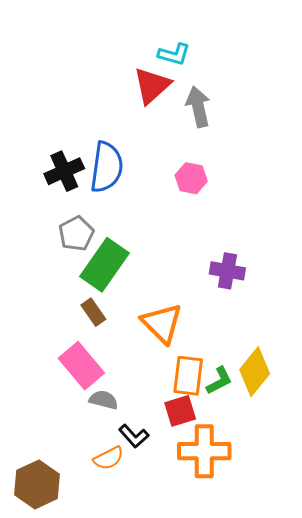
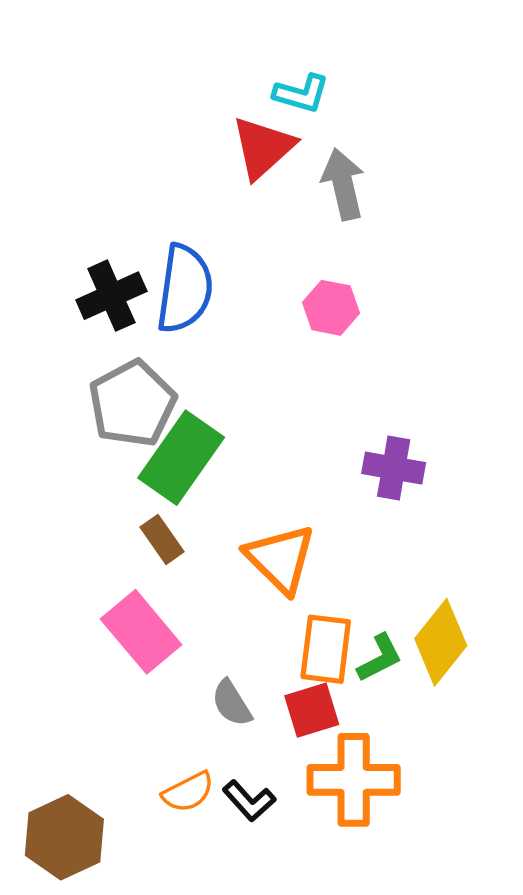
gray pentagon: (76, 234) -> (132, 404), size x1.4
gray semicircle: (104, 400) -> (232, 703), moved, turned -136
black L-shape: (134, 436) -> (249, 801), moved

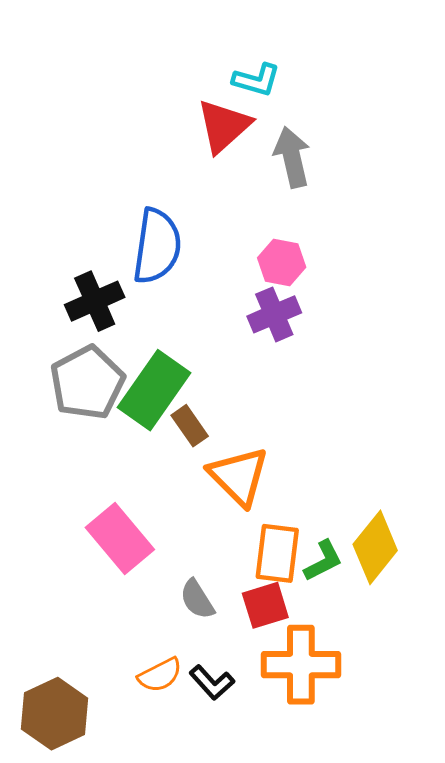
black cross: (111, 296) -> (95, 301), moved
gray pentagon: (132, 404) -> (87, 383), moved
purple cross: (394, 468) -> (274, 314), moved, turned -33
brown rectangle: (162, 539) -> (190, 426), moved

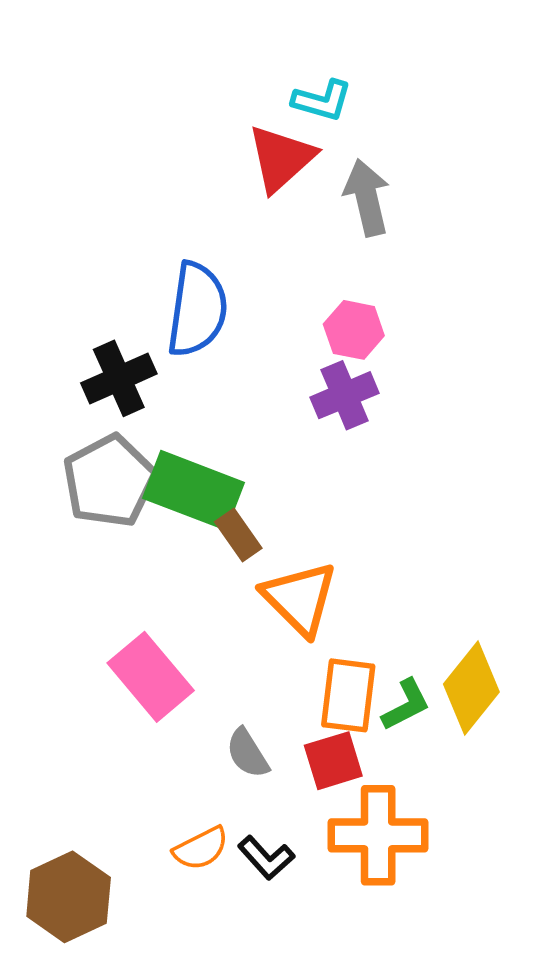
green rectangle: (154, 390) -> (193, 490), turned 76

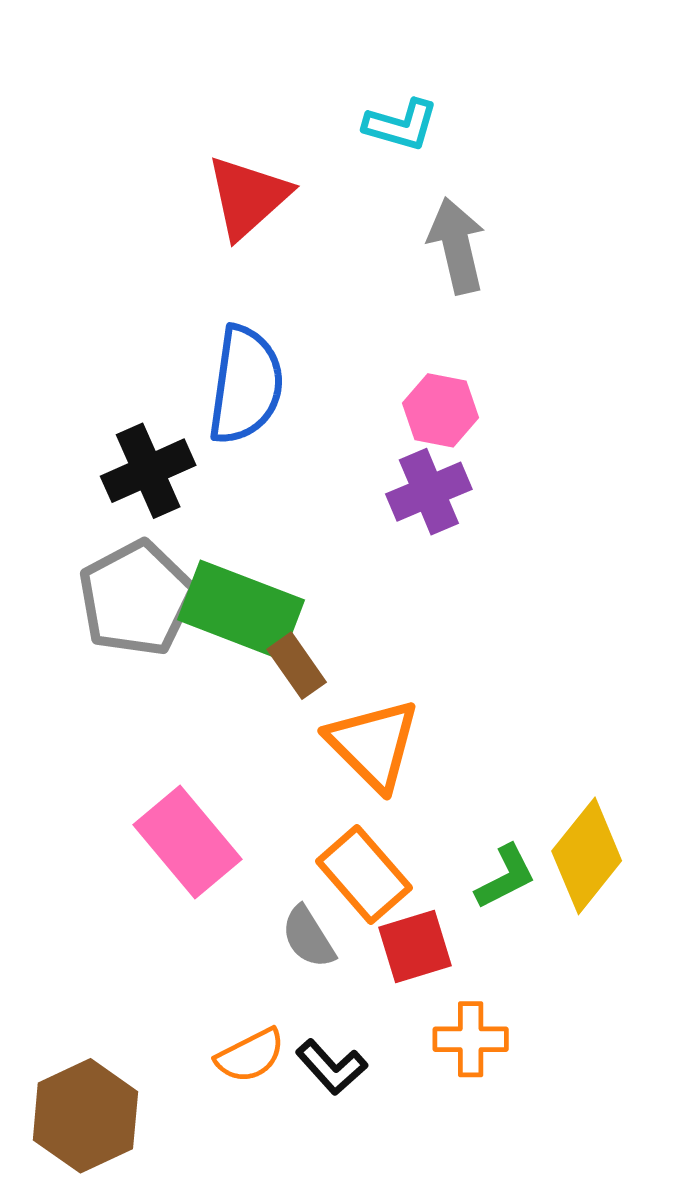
red triangle: (281, 158) -> (248, 197), moved
orange rectangle: (348, 695) -> (364, 874), moved, turned -48
orange cross: (378, 835) -> (471, 1039), size x0.6

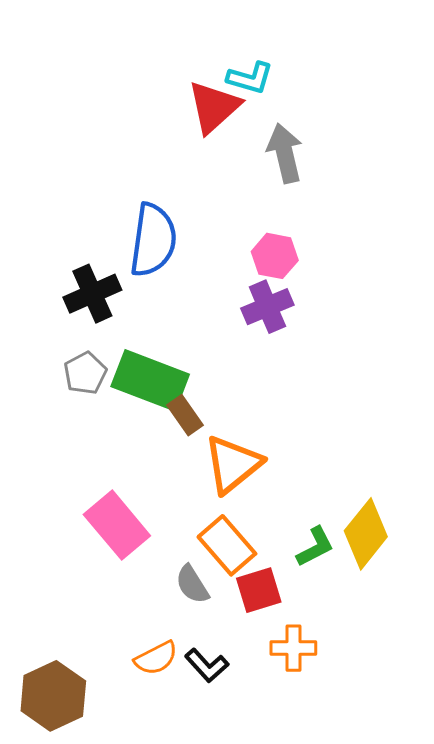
red triangle: (248, 197) -> (214, 107), moved
gray pentagon: (137, 598) -> (85, 373), size x0.6
orange triangle: (373, 745) -> (233, 464), turned 36

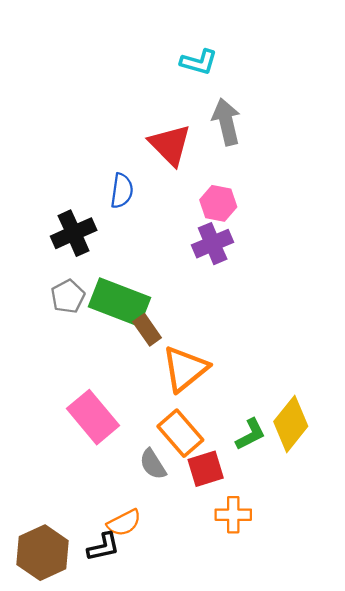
red triangle: (214, 107) -> (170, 145), moved, turned -33
blue semicircle: (153, 240) -> (122, 191), size x0.6
black L-shape: (207, 665) -> (103, 547), moved, turned -60

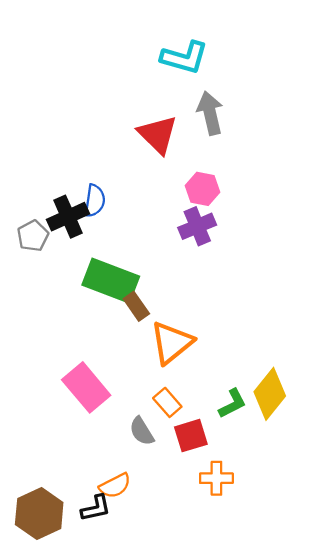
cyan L-shape: (199, 62) -> (184, 58), size x1.4
blue semicircle: (122, 191) -> (95, 201), moved
gray pentagon: (68, 296) -> (33, 236), moved
orange rectangle: (180, 433) -> (167, 402), size x0.7

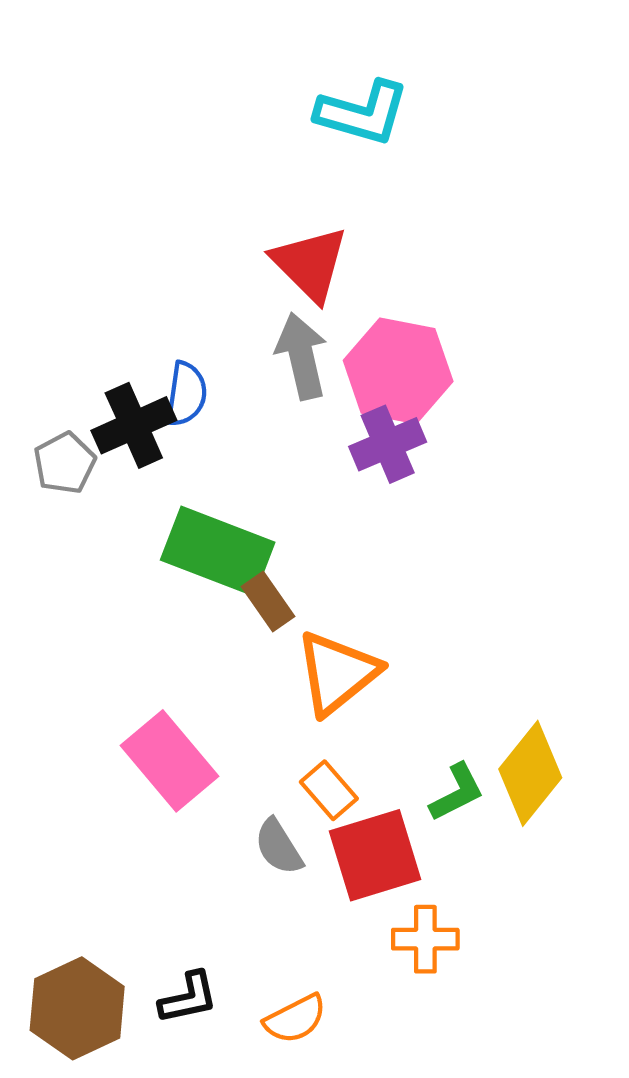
gray arrow: (210, 113) -> (302, 356), moved
pink hexagon: (203, 189) -> (398, 371), size x1.6
red square: (191, 436) -> (375, 855), size x1.4
orange semicircle: (115, 486) -> (295, 1019), moved

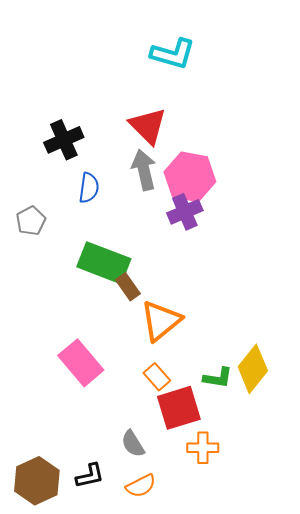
black cross: (134, 425) -> (64, 140), moved
green L-shape: (457, 792) -> (218, 378), turned 36
gray semicircle: (279, 847) -> (133, 444), moved

